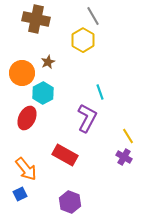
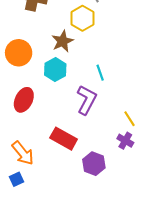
brown star: (48, 62) -> (63, 41), moved, size x1.5
cyan hexagon: (43, 93) -> (55, 69), moved
purple hexagon: (70, 202) -> (94, 164), moved

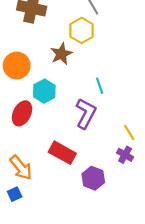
cyan hexagon: (55, 69) -> (44, 91), moved

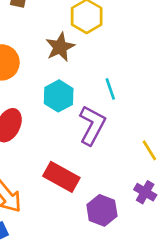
cyan hexagon: (44, 91) -> (59, 96), moved
purple cross: (125, 155) -> (145, 192), moved

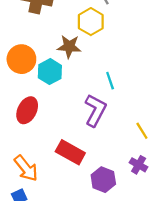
brown star: (60, 47) -> (69, 47), turned 30
cyan hexagon: (59, 96) -> (50, 72), moved

